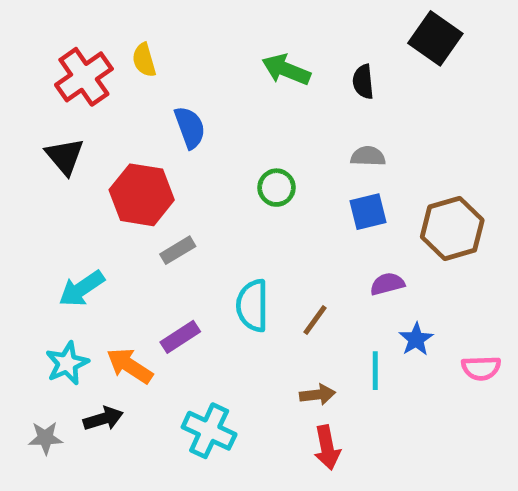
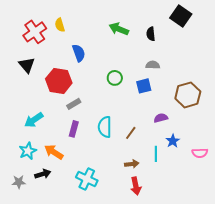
blue square: (368, 212) -> (144, 86), moved
purple rectangle: (180, 337) -> (74, 129), moved, turned -42

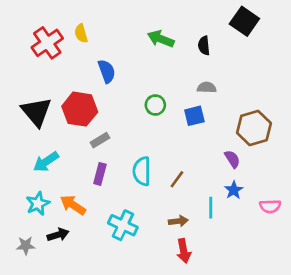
black triangle: (27, 65) -> (36, 112), moved, size x1.4
purple semicircle: (161, 118) -> (232, 159), moved, turned 72
cyan cross: (87, 179) -> (123, 225), moved

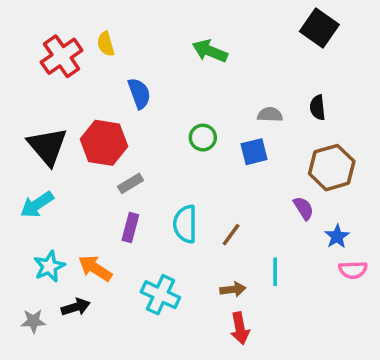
black semicircle: (204, 46) -> (318, 108), moved
cyan arrow: (46, 162) -> (37, 205), moved
blue star: (234, 190) -> (337, 236), moved

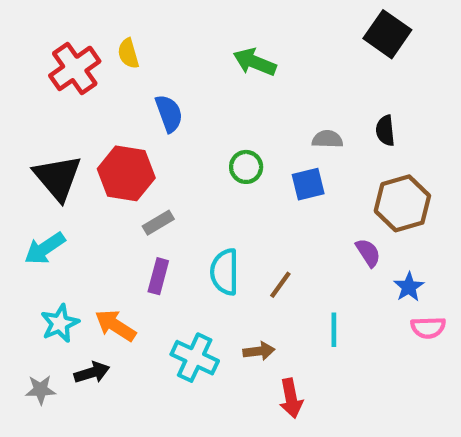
brown arrow: (233, 289) -> (259, 351), moved

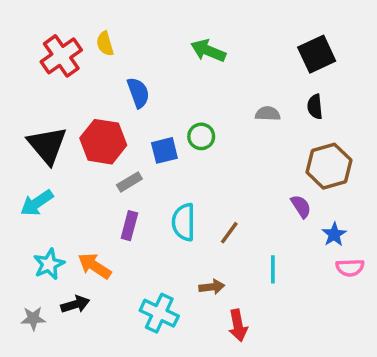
black square: (387, 34) -> (317, 54), moved, turned 30
blue square: (308, 184) -> (164, 150), moved
cyan cross: (195, 358) -> (159, 313), moved

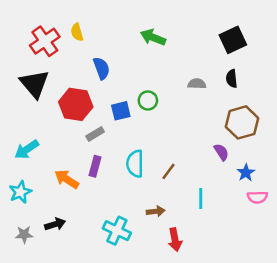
black triangle: (47, 145) -> (34, 84), moved
cyan star: (49, 264) -> (20, 192), moved
orange arrow: (94, 266) -> (67, 179), moved

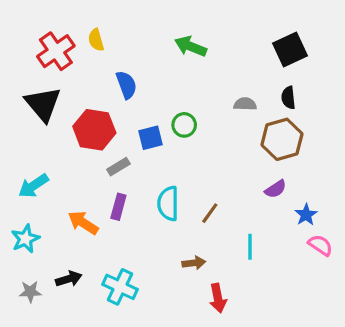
brown hexagon: (242, 122) -> (282, 139), moved
purple semicircle: (221, 152) -> (276, 189), turned 90
pink semicircle: (257, 197) -> (320, 245), turned -144
cyan cross: (117, 231) -> (120, 287), moved

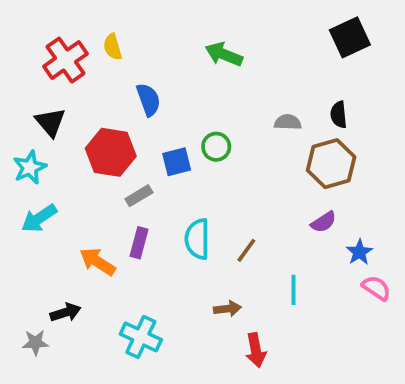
black square: (290, 50) -> (350, 37), moved
black triangle: (43, 104) -> (50, 122), size x0.7
cyan star: (25, 239) -> (30, 167), moved
black arrow: (69, 279) -> (66, 312), moved

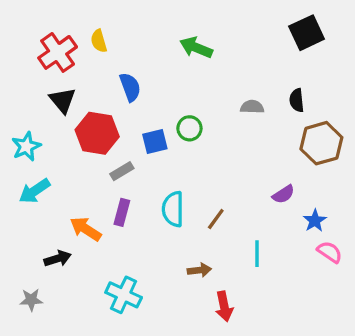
black triangle: (50, 122) -> (63, 100), moved
brown hexagon: (331, 164) -> (321, 143), moved
black arrow: (66, 312) -> (58, 259), moved

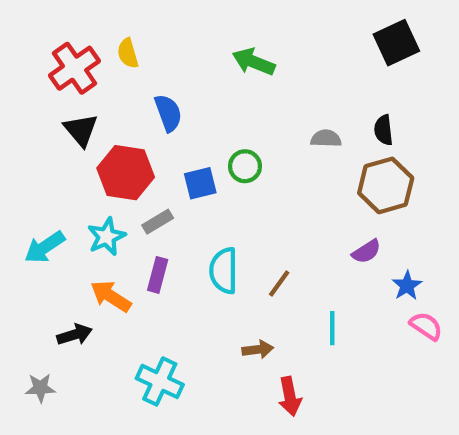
brown hexagon: (321, 143) -> (386, 185), moved
cyan star: (26, 146) -> (106, 237), moved

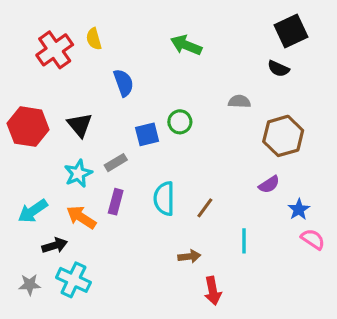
black triangle: (81, 130) -> (80, 125), moved
black semicircle: (384, 130) -> (278, 69), moved, turned -60
red hexagon: (126, 173) -> (28, 127), moved
cyan arrow: (45, 247) -> (33, 211), moved
cyan cross: (160, 381) -> (73, 280), moved

